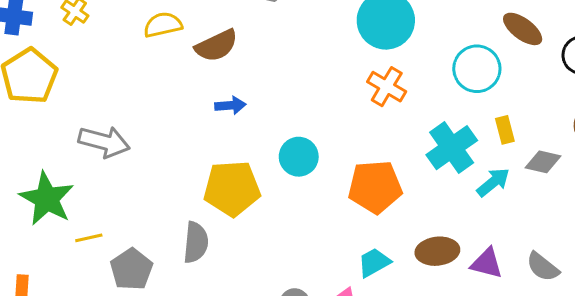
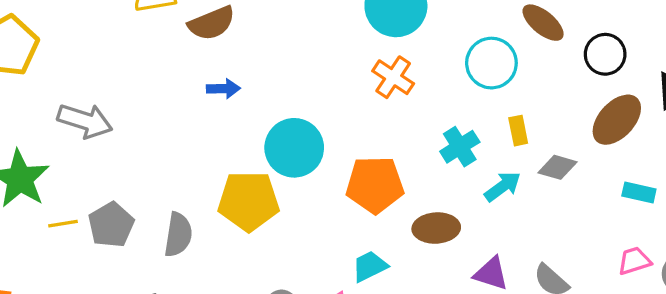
cyan cross: (452, 148) -> (460, 147), size x0.7
cyan circle: (299, 157) -> (294, 148), size x1.4
yellow pentagon: (232, 188) -> (249, 201), moved
brown ellipse: (437, 251) -> (436, 228), moved
gray pentagon: (131, 269) -> (111, 225), moved

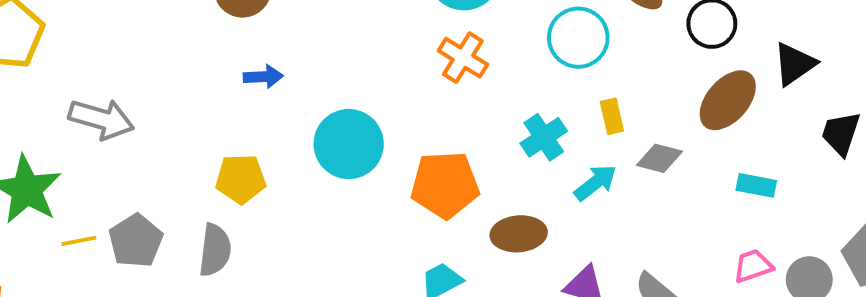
yellow pentagon: (249, 201) -> (241, 179), moved, size x0.7

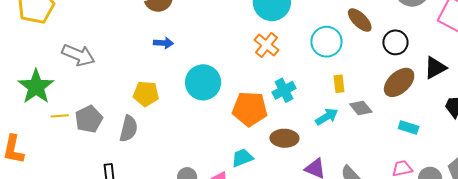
cyan cross: (544, 137) -> (284, 90), moved
gray diamond: (659, 158) -> (361, 108), turned 30

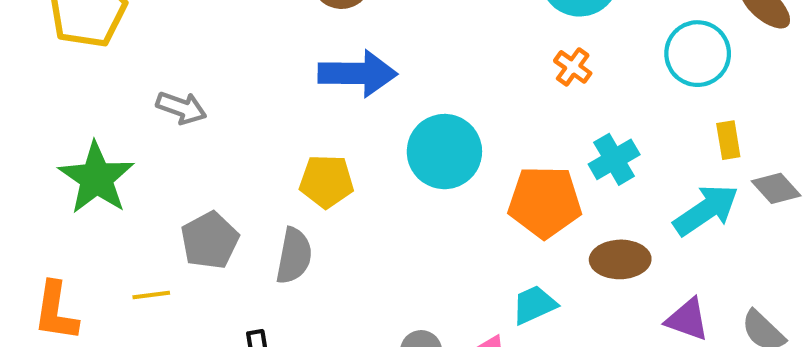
blue arrow: (163, 43) -> (358, 73), size x1.8
orange cross: (266, 45) -> (573, 67), size x0.7
gray arrow: (78, 55) -> (181, 108), size x0.7
yellow line: (60, 116) -> (151, 295), moved
cyan arrow: (327, 117) -> (706, 210), size x1.4

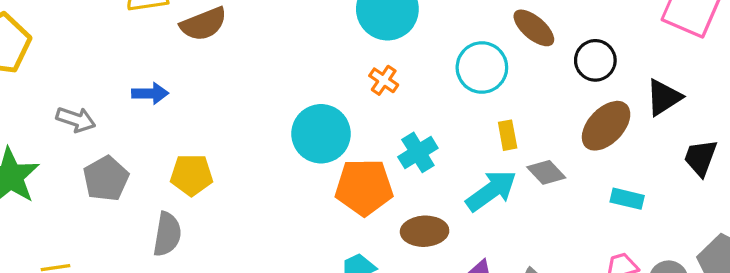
blue arrow: (358, 73) -> (150, 93), moved, size x0.6
cyan circle: (444, 152) -> (321, 134), moved
gray pentagon: (210, 240) -> (106, 179), moved

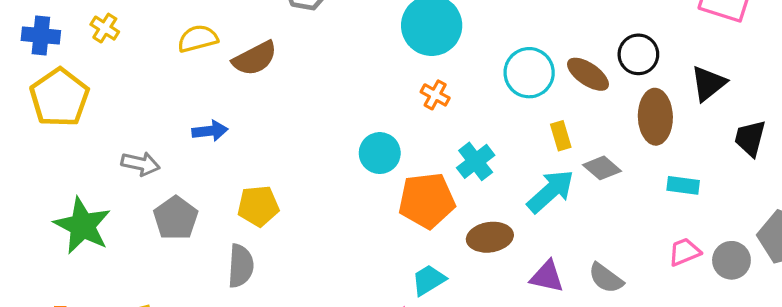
brown ellipse: (534, 28) -> (588, 74), moved
brown ellipse: (606, 126) -> (655, 117), turned -39
cyan circle: (321, 134) -> (380, 153), size x0.7

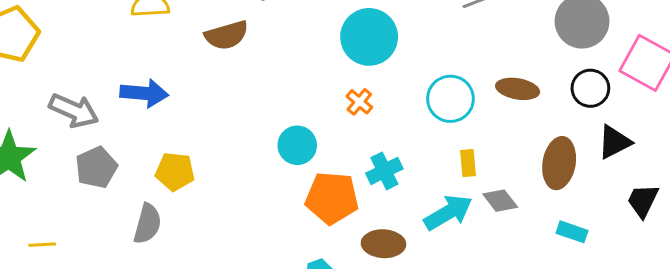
black circle: (638, 54) -> (590, 88), moved
brown semicircle: (255, 58) -> (227, 35), moved
brown ellipse: (588, 74) -> (518, 89), moved, turned -36
blue arrow: (210, 131) -> (144, 93), size x1.4
gray arrow: (141, 164) -> (74, 111), size x1.4

